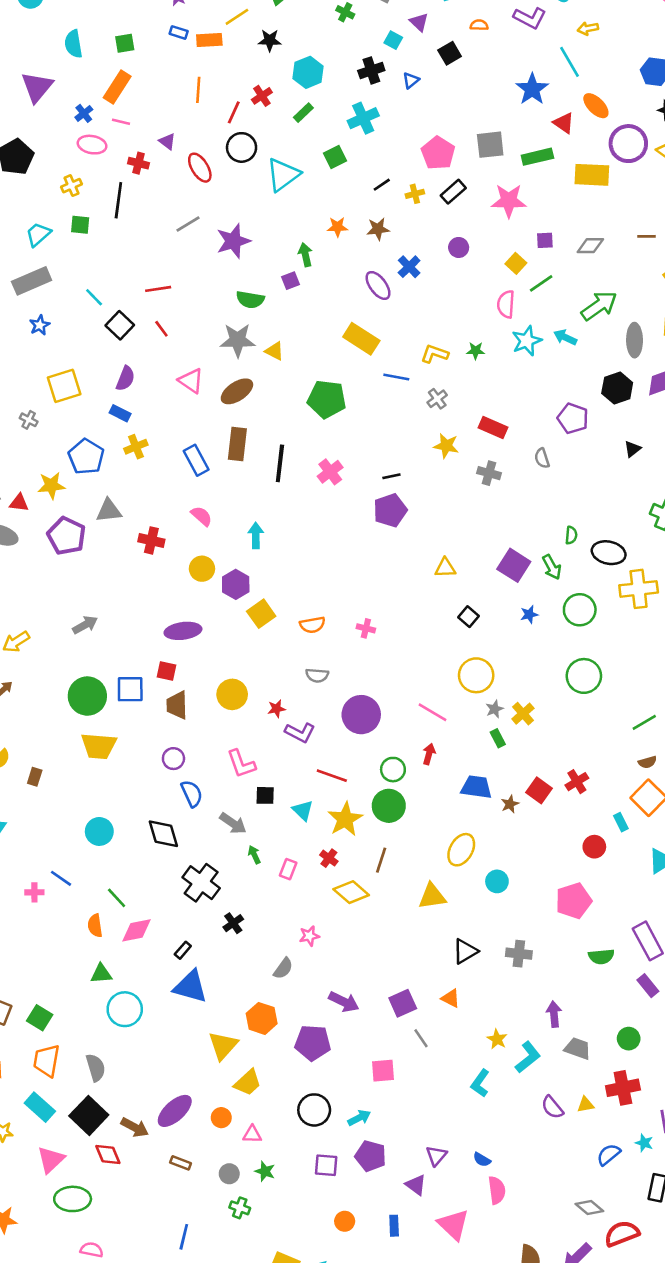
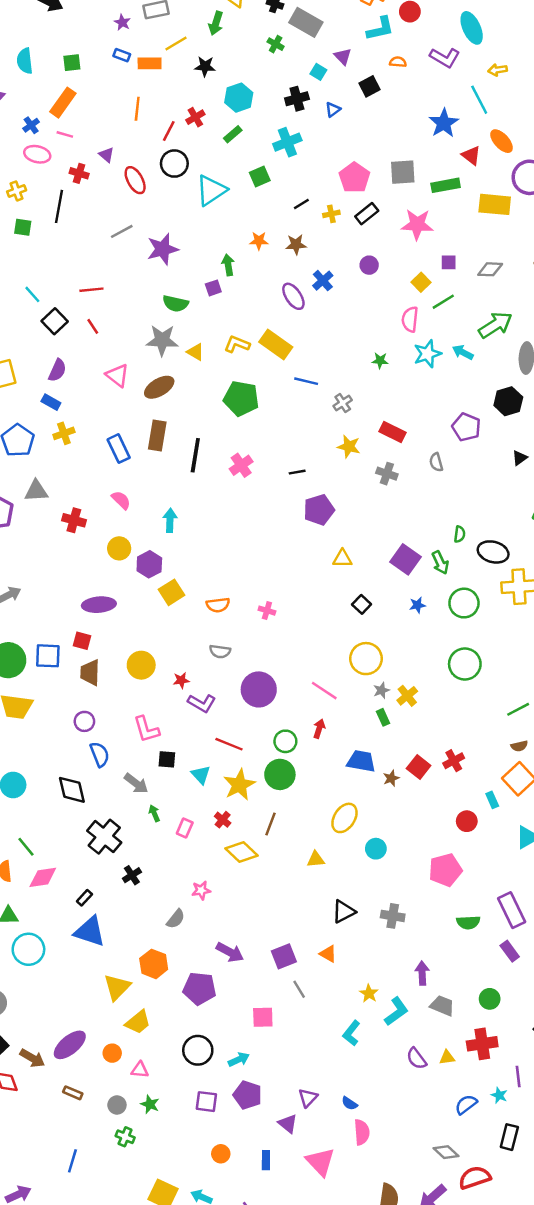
yellow L-shape: (434, 354) -> (237, 344), moved
purple pentagon: (390, 510) -> (319, 510), moved
yellow triangle: (432, 896) -> (316, 859), size x0.7

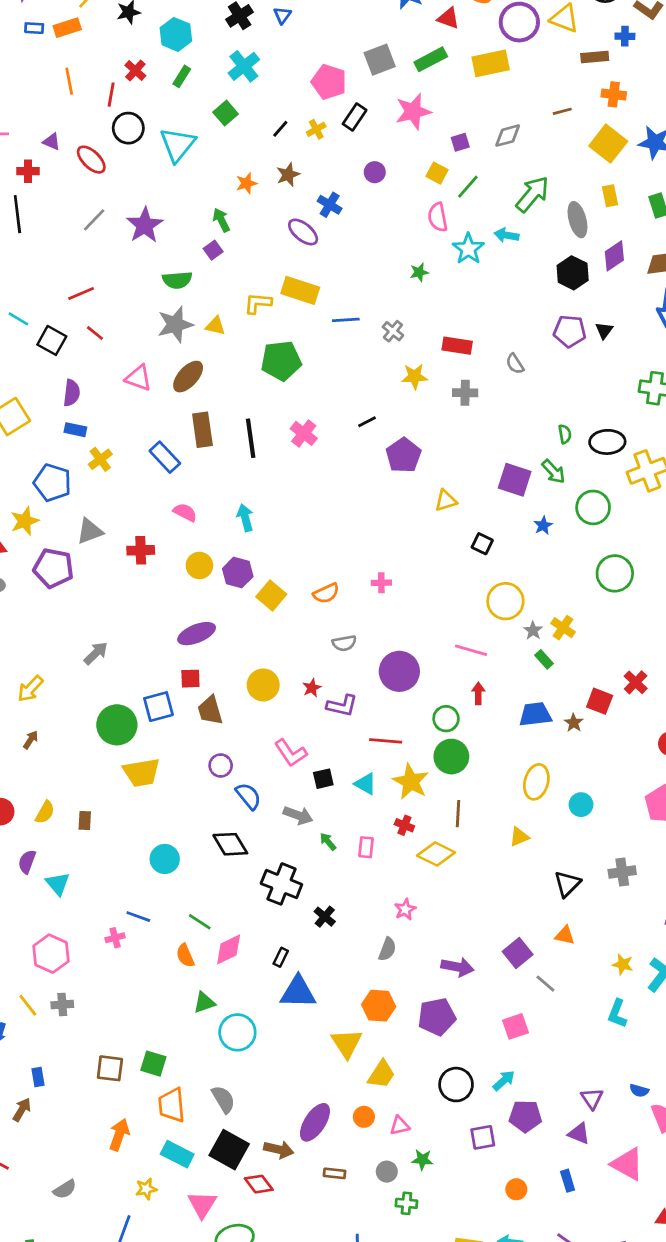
purple pentagon: (466, 427) -> (570, 331), moved

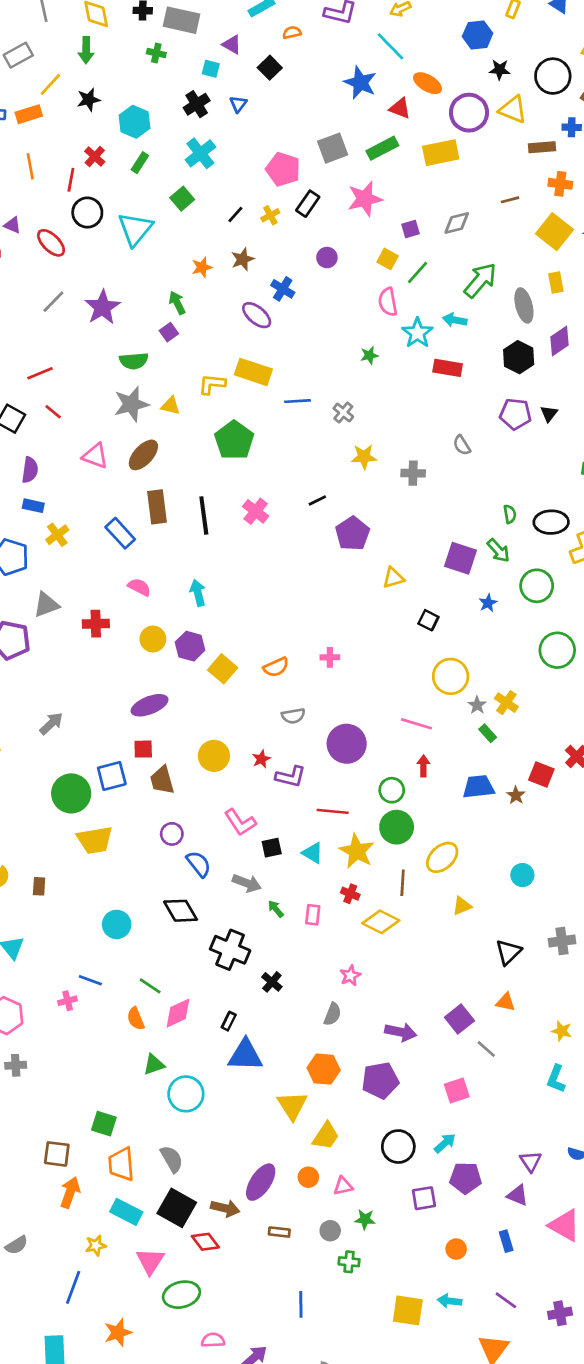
red rectangle: (457, 346) -> (448, 368), moved
green pentagon: (281, 361) -> (234, 440), turned -30
yellow ellipse: (536, 782) -> (442, 857), moved, turned 32
brown square: (110, 1068) -> (57, 1154), moved

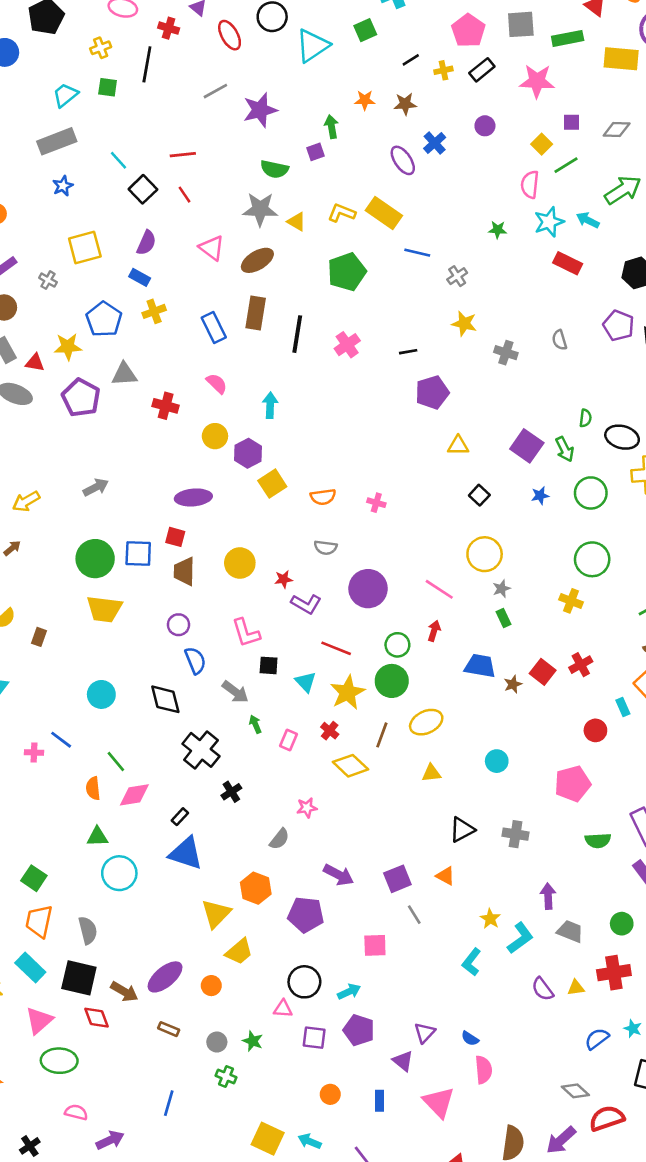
yellow cross: (506, 703) -> (571, 601), moved, turned -30
pink triangle: (343, 1186) -> (283, 1009), moved
black square: (177, 1208) -> (79, 978), turned -33

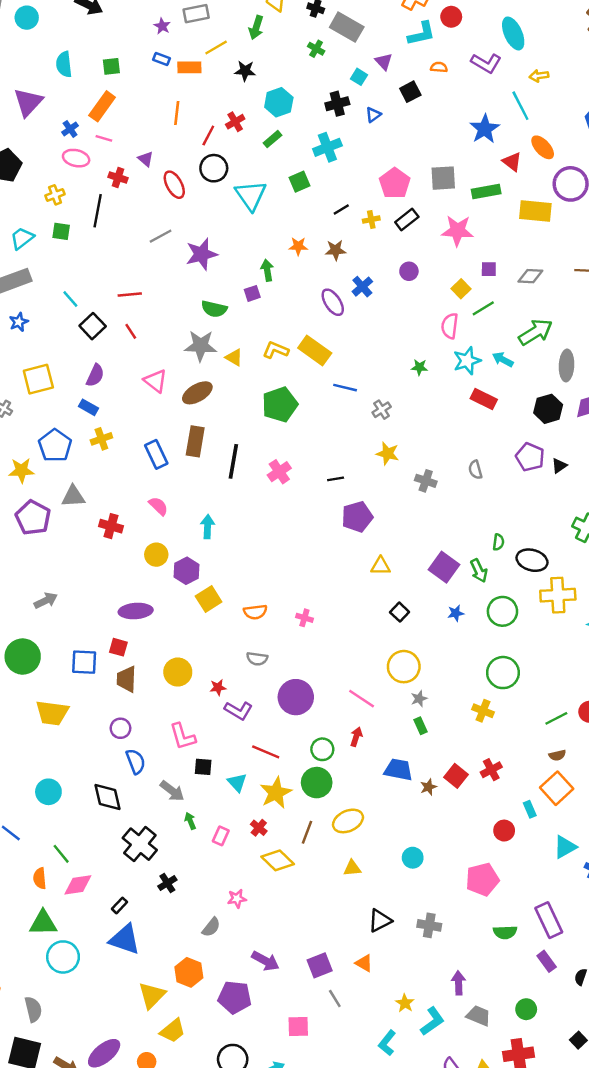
cyan triangle: (313, 46) -> (251, 195), turned -32
green circle: (95, 559) -> (23, 657), moved
green triangle: (97, 837) -> (43, 923), size x1.4

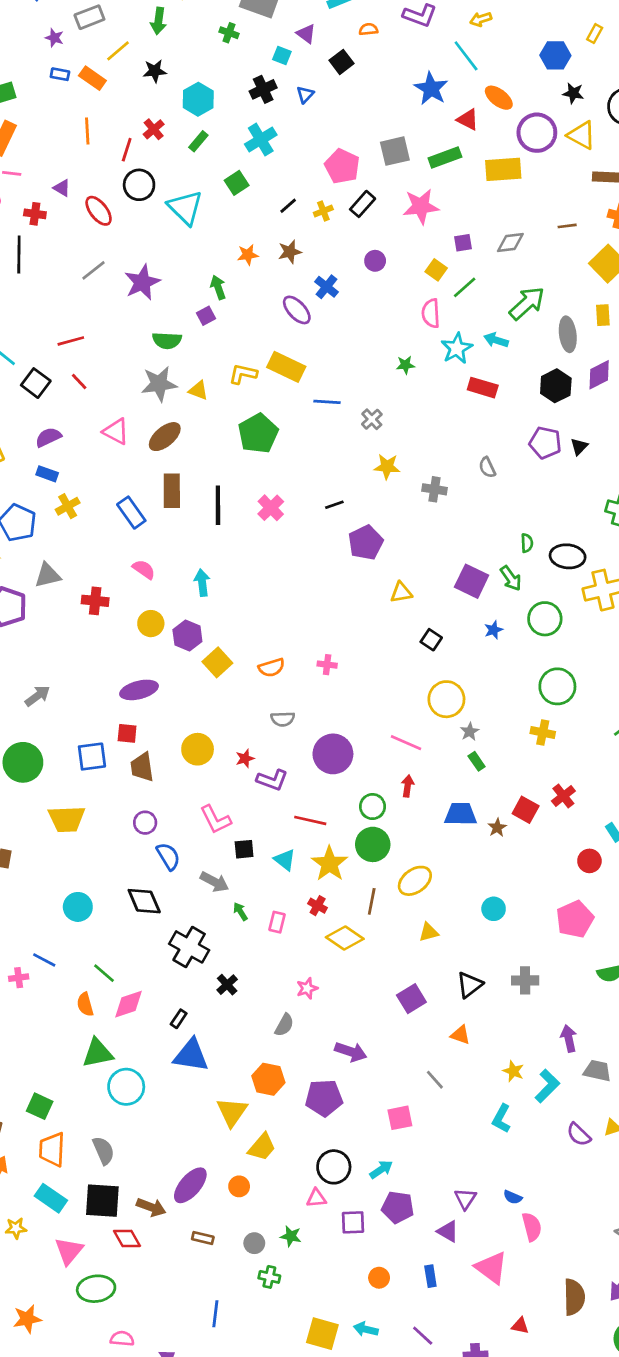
orange rectangle: (189, 67) -> (92, 78), turned 45
purple semicircle: (95, 375) -> (48, 437), turned -130
purple square: (320, 965) -> (411, 999), moved

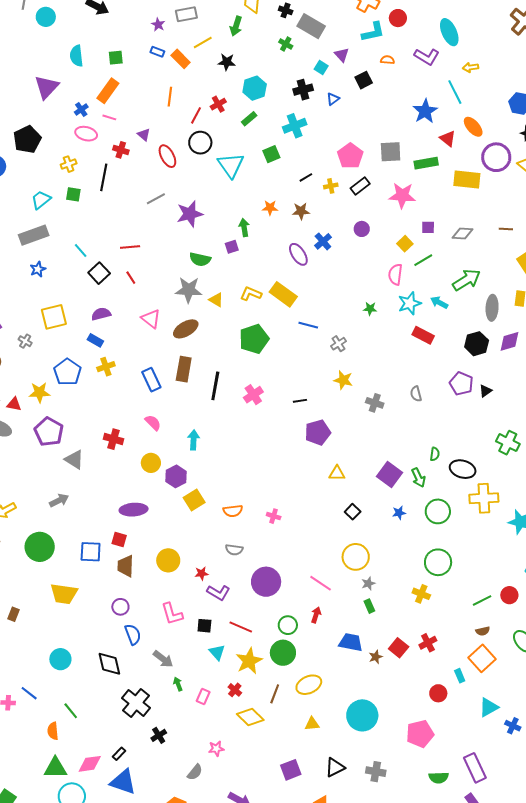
gray triangle: (48, 575) -> (74, 460), moved, turned 35
black square: (244, 849) -> (204, 626), moved
cyan circle: (494, 909) -> (362, 715), size x1.8
pink diamond: (128, 1004) -> (90, 764), moved

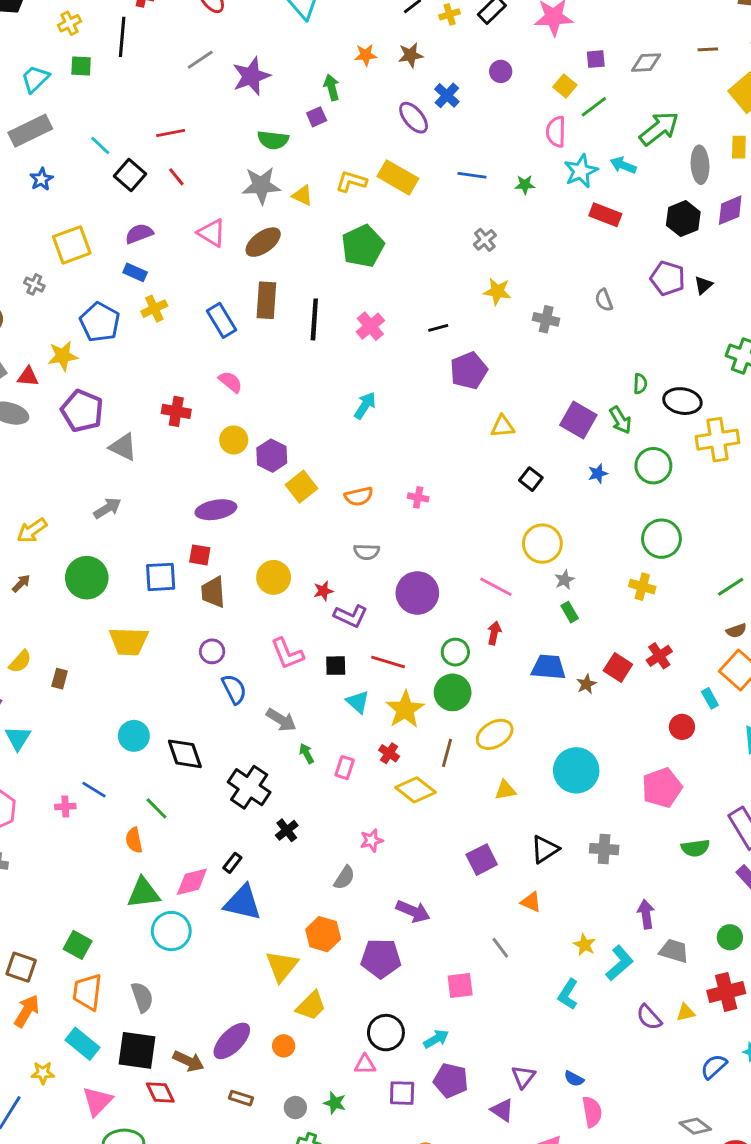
blue line: (308, 325) -> (472, 175), moved
cyan arrow: (194, 440) -> (365, 405), moved, turned 36
black diamond: (109, 664) -> (185, 754), moved

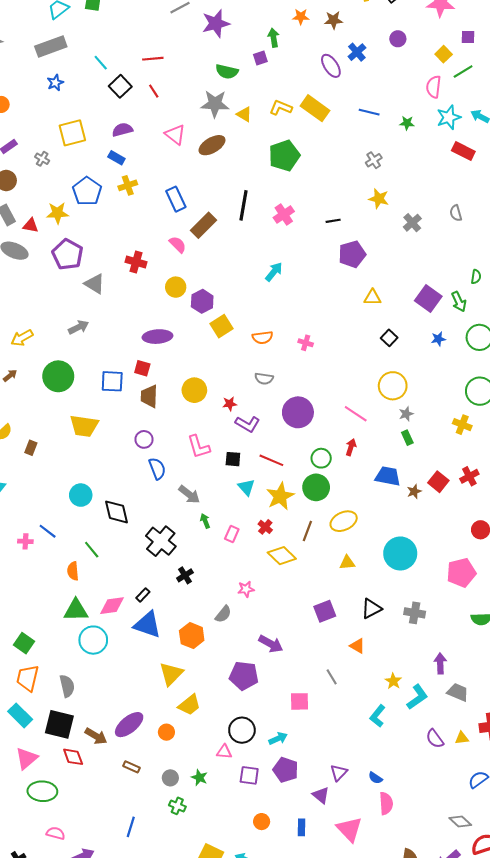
brown rectangle: (266, 300) -> (204, 225), moved, turned 35
gray cross: (546, 319) -> (412, 223), turned 30
orange hexagon: (323, 934) -> (192, 636), moved

